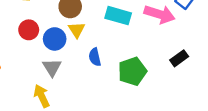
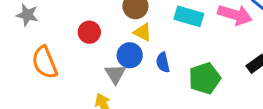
yellow triangle: (77, 30) -> (143, 32), turned -30
blue circle: (55, 39) -> (130, 55), moved

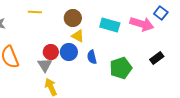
red circle: (89, 32) -> (51, 52), moved
gray triangle: (115, 74) -> (45, 65), moved

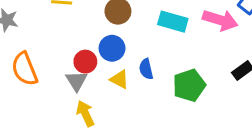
yellow triangle: (78, 36) -> (119, 79), moved
blue circle: (69, 52) -> (112, 48), moved

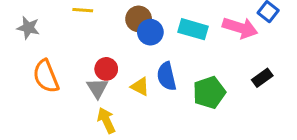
blue circle: (112, 48) -> (150, 32), moved
blue semicircle: (146, 69) -> (167, 76), size x1.4

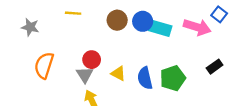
blue circle: (150, 32) -> (143, 21), moved
orange semicircle: (46, 76) -> (44, 65), turned 40
blue semicircle: (167, 76) -> (145, 78), moved

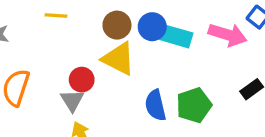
yellow triangle: (118, 73) -> (119, 59), moved, size x1.6

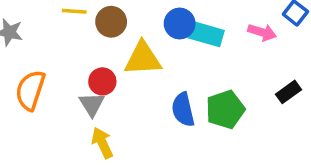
brown circle: (117, 25) -> (111, 22), moved
pink arrow: (228, 35) -> (262, 32), size x0.7
yellow triangle: (119, 59) -> (143, 59), turned -30

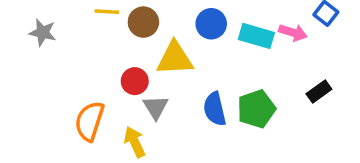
cyan rectangle: (206, 34) -> (256, 36), moved
orange semicircle: (30, 90) -> (90, 121), moved
gray triangle: (92, 104) -> (156, 107), moved

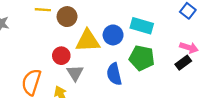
blue circle: (211, 24) -> (113, 35), moved
pink arrow: (293, 32) -> (189, 48), moved
green pentagon: (256, 109) -> (142, 58), moved, turned 30

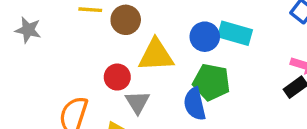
blue circle: (113, 35) -> (205, 37), moved
green pentagon: (142, 58) -> (211, 82), moved

